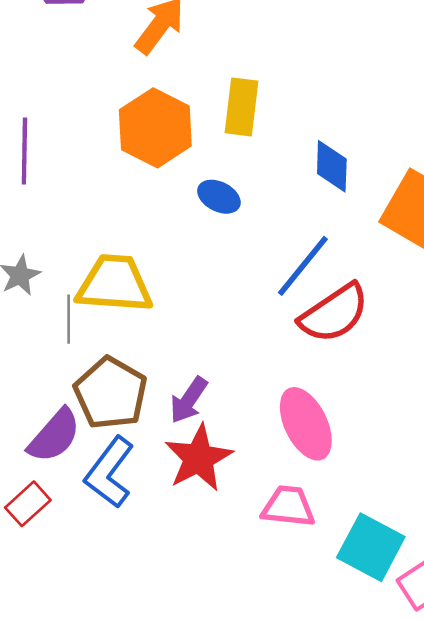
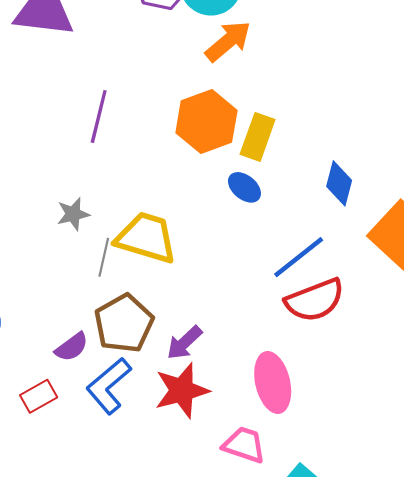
yellow rectangle: (241, 107) -> (258, 137), moved
purple semicircle: (54, 436) -> (72, 347), size x0.7

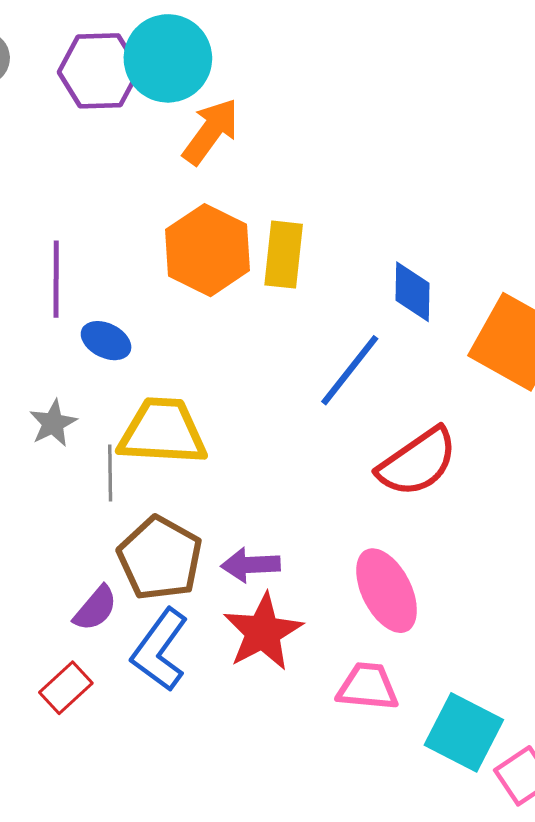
blue ellipse: (244, 187) -> (106, 341), moved
blue line: (299, 257) -> (350, 370), moved
purple arrow: (184, 343) -> (251, 565), turned 54

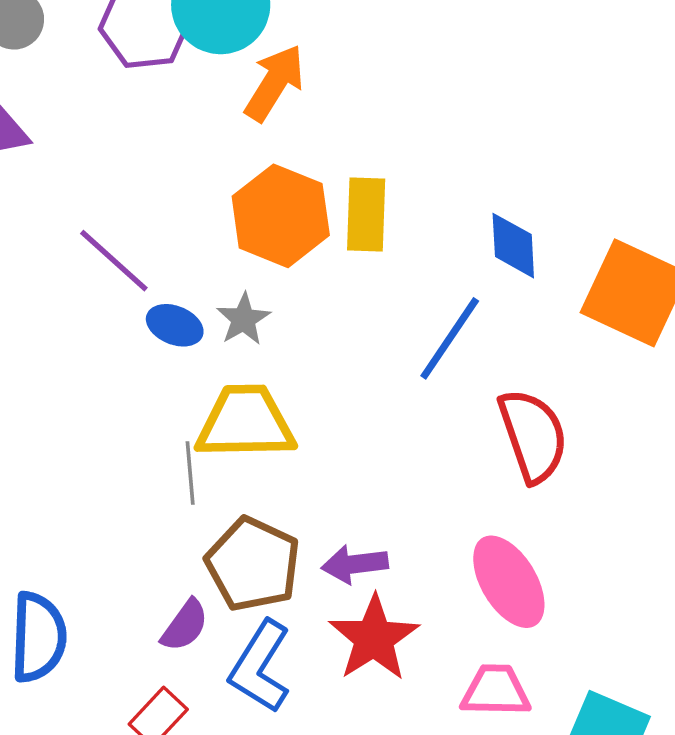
purple line: (56, 279) -> (114, 261), turned -44
gray star: (53, 423) -> (243, 319), moved
red semicircle: (418, 462) -> (533, 436), turned -70

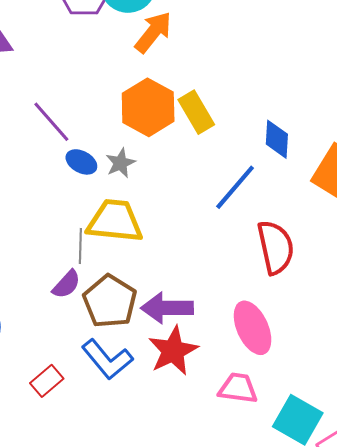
yellow rectangle: (366, 214) -> (196, 112), turned -39
purple arrow: (355, 564) -> (167, 308), size x1.4
purple semicircle: (185, 625) -> (66, 284), moved
blue L-shape: (260, 667) -> (107, 359), turned -78

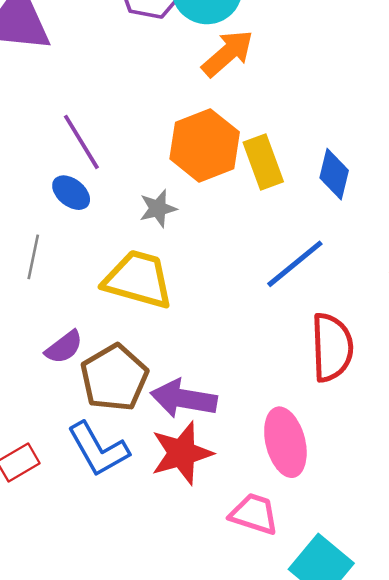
blue diamond: (277, 139) -> (334, 174), moved
blue ellipse: (81, 162) -> (71, 193), moved
gray line: (80, 246) -> (33, 257), moved

